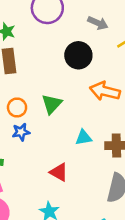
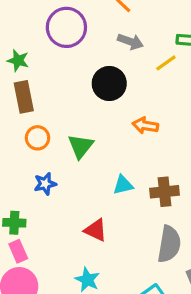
orange arrow: (105, 91) -> (145, 125), size x0.7
orange circle: (17, 107) -> (38, 138), moved

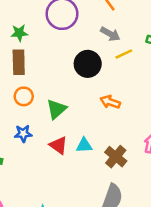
green star: (18, 60) -> (19, 33), turned -30
yellow line: (166, 63) -> (124, 54), moved
brown cross: (165, 192) -> (116, 157), turned 35
red triangle: (96, 230) -> (59, 145), moved

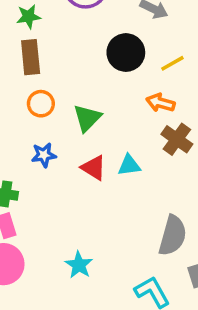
yellow line: (124, 54) -> (172, 63), moved
brown cross: (116, 157) -> (177, 139), moved

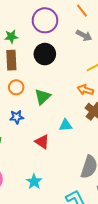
black circle: (126, 53) -> (45, 54), moved
red triangle: (94, 168) -> (42, 142), moved

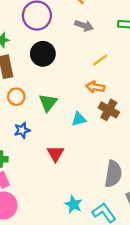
cyan triangle: (66, 125) -> (79, 119), moved
red triangle: (42, 142) -> (55, 154), turned 35
cyan star: (34, 182) -> (73, 204), moved

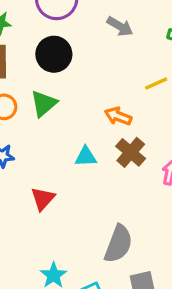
yellow line: (100, 60) -> (156, 84), moved
green triangle: (48, 103) -> (44, 104), moved

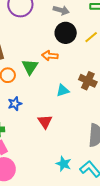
black circle: (54, 54) -> (66, 33), moved
orange arrow: (118, 116) -> (50, 56), moved

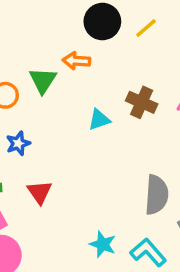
red triangle: (45, 122) -> (40, 192), moved

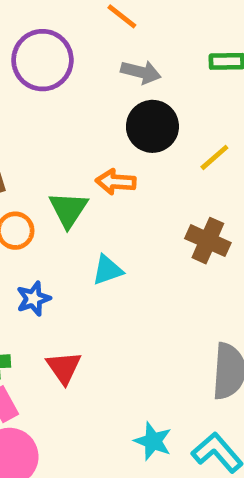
yellow line: (146, 28) -> (214, 157), moved
cyan triangle: (99, 120) -> (107, 270), moved

